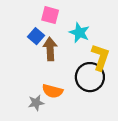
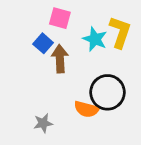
yellow L-shape: (100, 57) -> (120, 32), moved
orange semicircle: (52, 91) -> (86, 109), moved

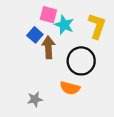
cyan star: (95, 39) -> (64, 25), moved
black circle: (107, 92) -> (81, 61), moved

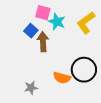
yellow L-shape: (97, 26) -> (86, 23), turned -145
black circle: (81, 61) -> (84, 70), moved

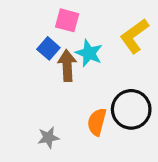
cyan star: (57, 22) -> (89, 53), moved
orange semicircle: (62, 78) -> (97, 122), turned 90

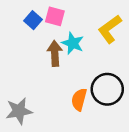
blue square: (48, 48) -> (33, 20), moved
gray star: (48, 138) -> (19, 111), moved, size x1.5

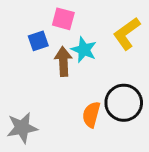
blue square: (33, 20) -> (38, 41), moved, turned 30

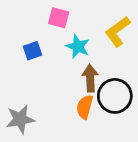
blue square: (38, 41) -> (33, 51), moved
brown arrow: (63, 62) -> (90, 78), moved

